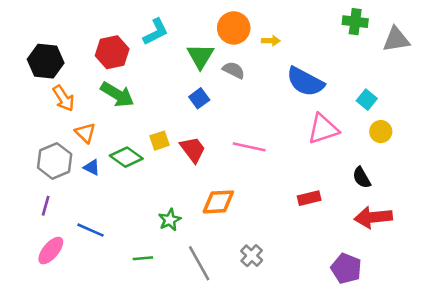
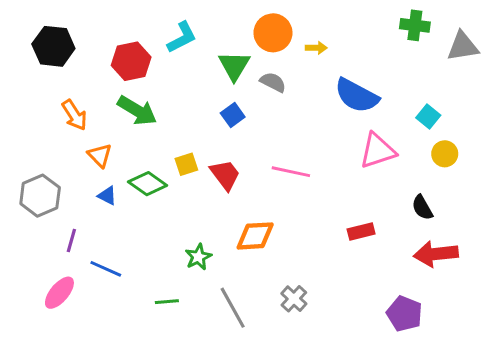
black hexagon: (46, 61) -> (53, 46), moved
gray hexagon: (55, 161) -> (40, 196), moved
purple line: (46, 206) -> (71, 240), moved

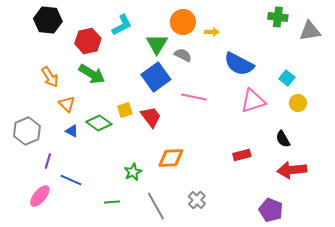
black hexagon: (53, 46) -> (48, 20), moved
blue square: (233, 115) -> (156, 77), size x1.8
pink line: (291, 172) -> (194, 97), moved

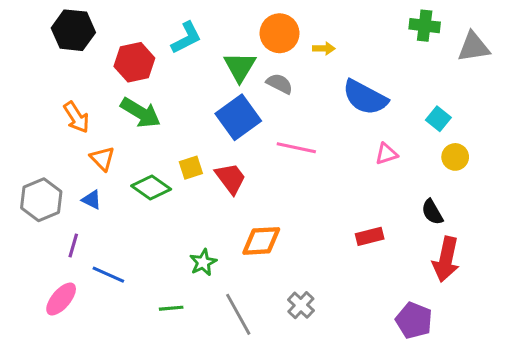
pink triangle: (253, 101) -> (386, 154), size x0.6
blue triangle: (72, 131) -> (92, 200), moved
red arrow: (292, 170) -> (446, 259), turned -72

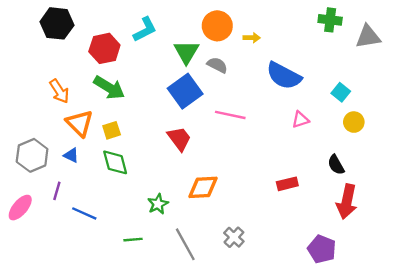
orange triangle: (102, 158) -> (80, 123), size x1.4
yellow square: (191, 168) -> (112, 130), moved
green diamond: (151, 188) -> (115, 162), moved, turned 40
pink ellipse: (61, 299) -> (20, 208), moved

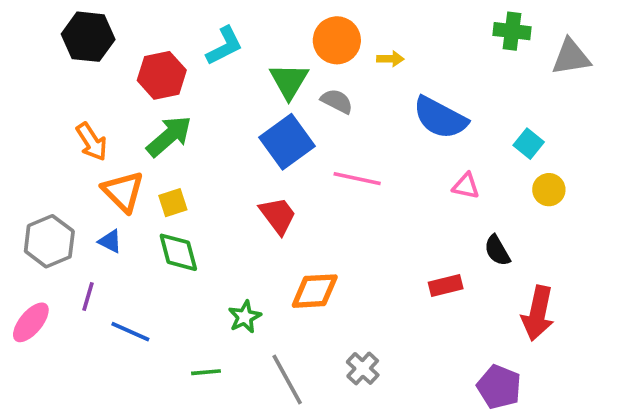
green arrow: (109, 88) -> (169, 136), turned -72
pink triangle: (300, 120) -> (466, 186), turned 30
black semicircle: (336, 165) -> (497, 250), moved

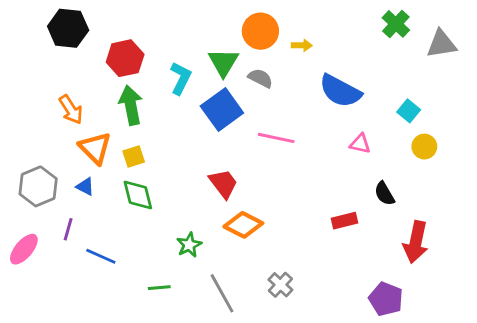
green cross: (512, 31) -> (396, 24), turned 36
cyan L-shape: (224, 46) -> (181, 78), moved, turned -36
green arrow: (169, 136) -> (131, 105), turned -60
red trapezoid: (278, 215) -> (223, 184), moved
orange diamond: (315, 291) -> (243, 225), turned 30

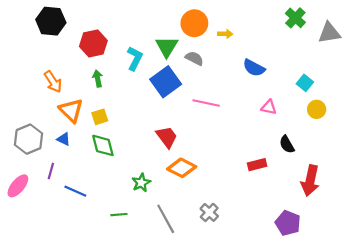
blue semicircle: (340, 91) -> (254, 68), size x0.7
green arrow: (131, 105) -> (98, 79), size x0.6

